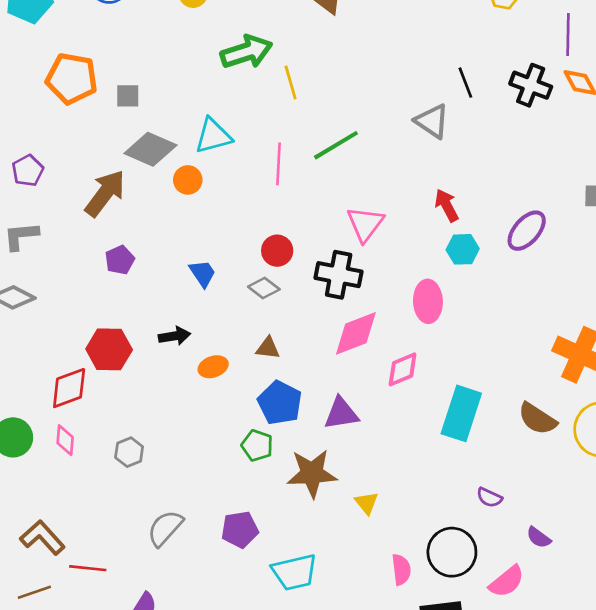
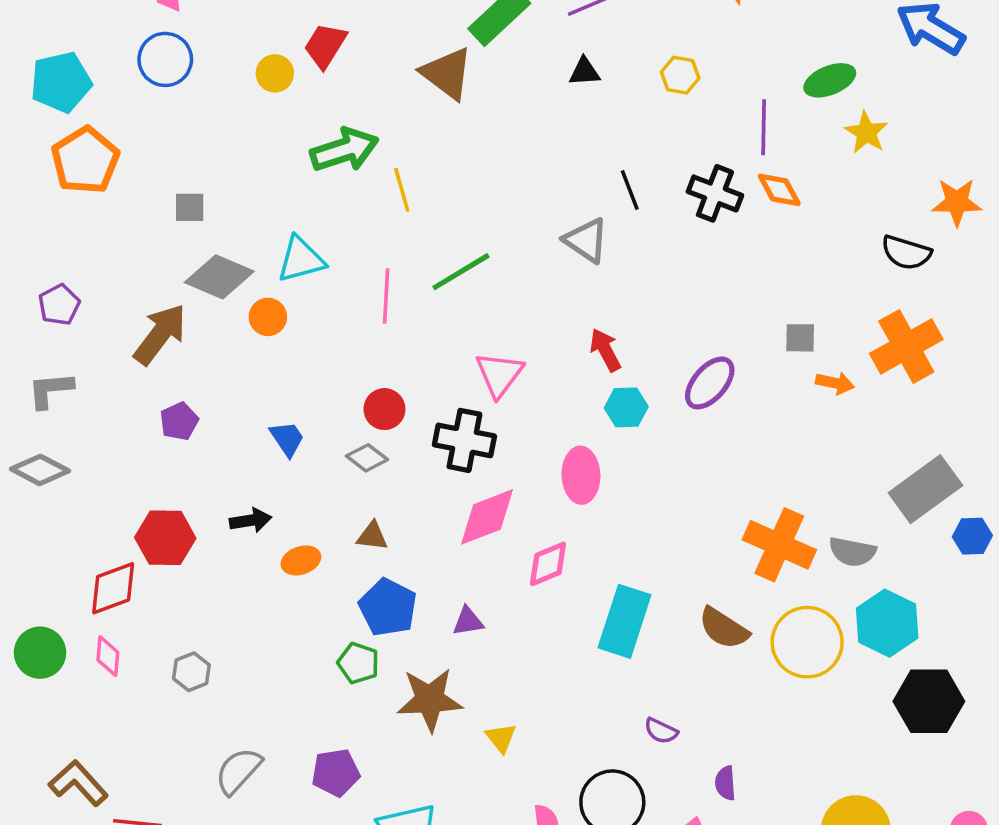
orange pentagon: (72, 79) -> (85, 160), moved, turned 30
purple triangle: (341, 413) -> (468, 621), size x0.7
purple semicircle: (539, 537) -> (725, 783), turned 50

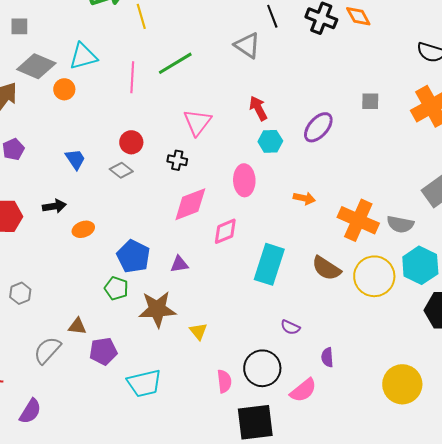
orange arrow: (835, 383) -> (304, 198), moved
black cross: (464, 440) -> (177, 160), size x0.6
brown triangle: (372, 536) -> (77, 326), moved

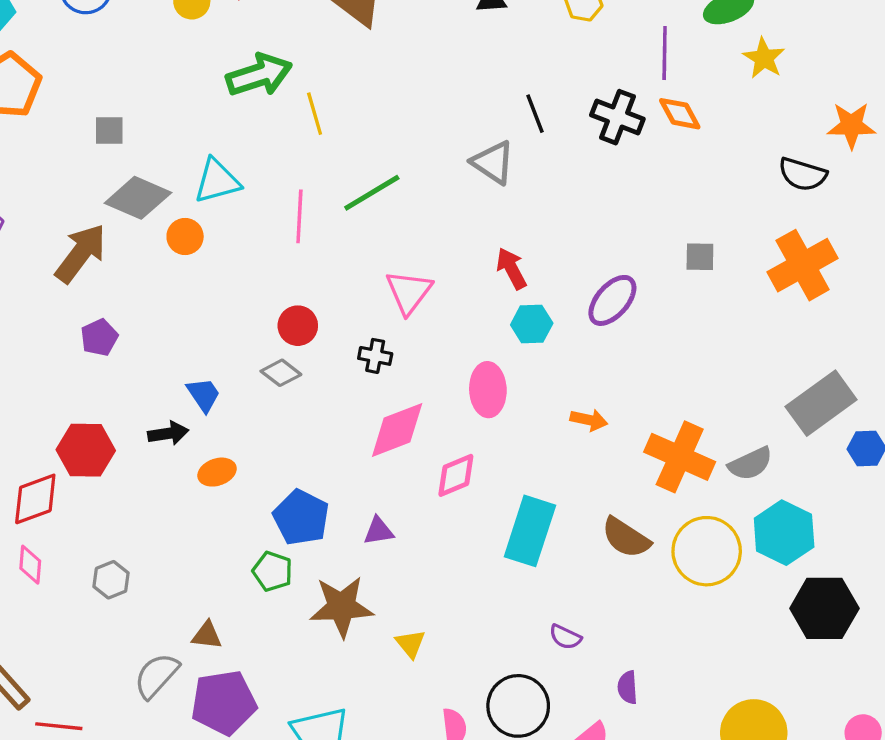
blue trapezoid: (75, 159) -> (204, 395), moved
gray semicircle: (400, 224) -> (750, 464), turned -36
purple pentagon: (103, 351) -> (224, 703), moved, size x1.4

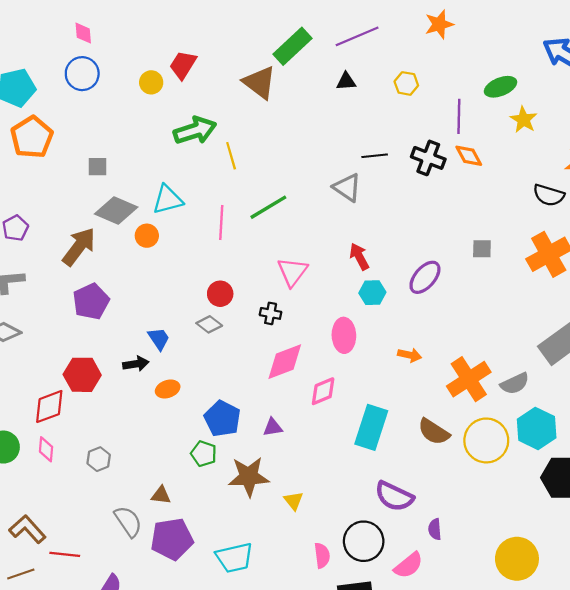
black line: (535, 114) -> (375, 156), turned -75
purple pentagon: (99, 337) -> (91, 301), size x1.5
orange cross: (680, 457) -> (469, 379), turned 33
purple semicircle: (565, 637) -> (394, 496), size x1.8
gray semicircle: (156, 676) -> (128, 522), turned 104

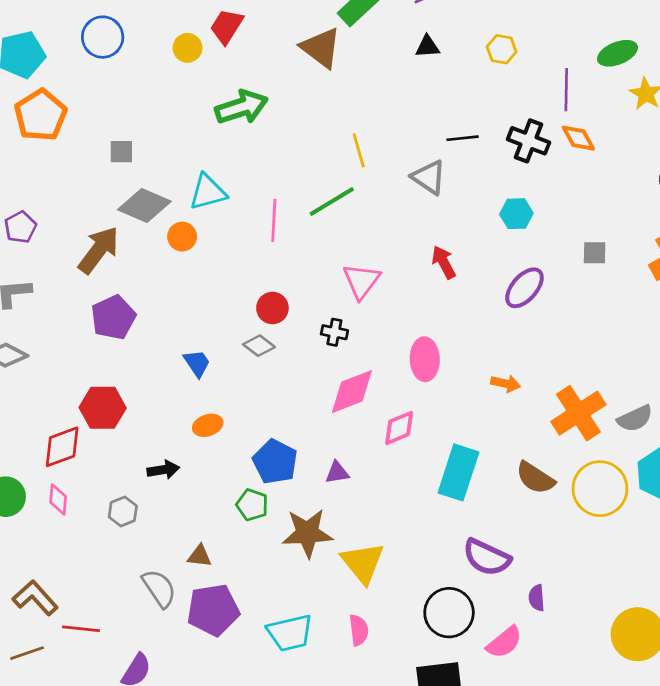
yellow line: (231, 156) -> (359, 150), moved
cyan hexagon: (372, 293) -> (516, 214), moved
black arrow: (136, 364) -> (163, 470), moved
yellow triangle: (294, 501) -> (363, 563), size x1.8
pink semicircle: (322, 555) -> (359, 630), moved

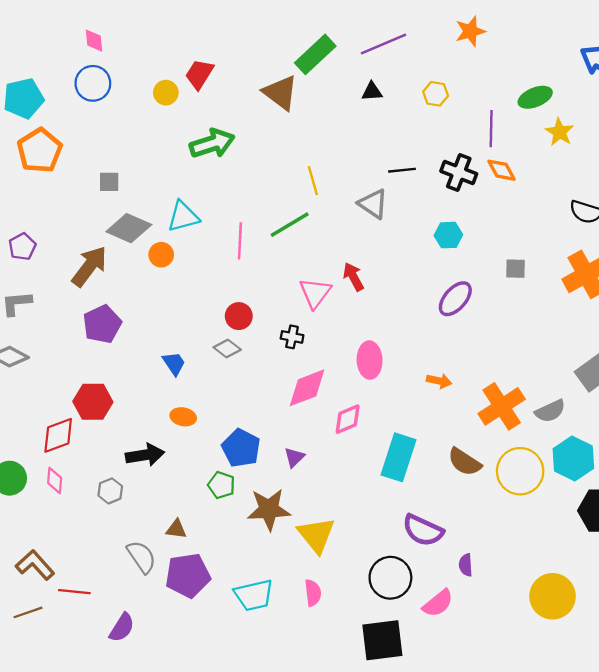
red arrow: (444, 262) -> (353, 277), moved
orange ellipse: (208, 425) -> (183, 417), turned 30
black arrow: (163, 470) -> (145, 455), size x1.4
purple triangle: (337, 472) -> (294, 457), turned -35

